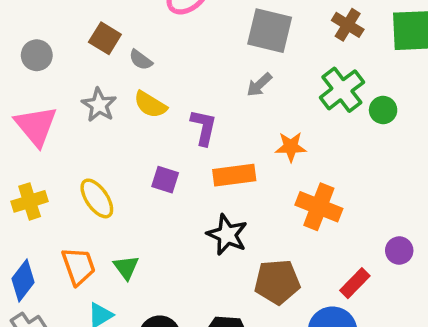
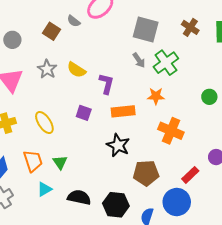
gray semicircle: (141, 60) -> (74, 21), moved
gray arrow: (259, 85) -> (139, 60), turned -84
green cross: (342, 90) -> (166, 63), moved
green circle: (383, 110) -> (209, 97), moved

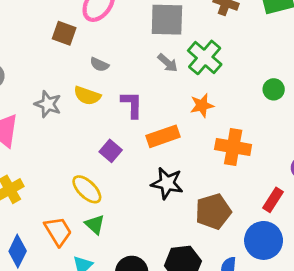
gray semicircle: (74, 21) -> (99, 64), moved
brown square: (52, 31) -> (64, 33), moved
purple square: (84, 113) -> (111, 151), turned 35
yellow ellipse: (44, 123) -> (87, 189), moved

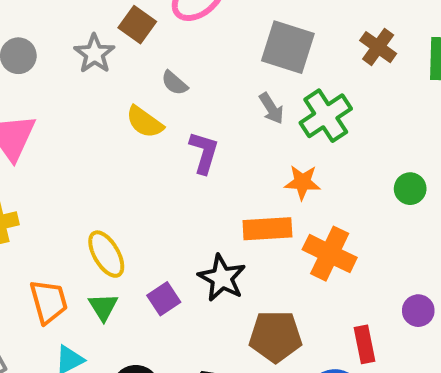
gray star: (48, 104) -> (94, 54), moved
orange rectangle: (163, 136) -> (267, 229), moved
purple square: (111, 151) -> (164, 299), moved
red rectangle: (273, 200) -> (365, 344), turned -60

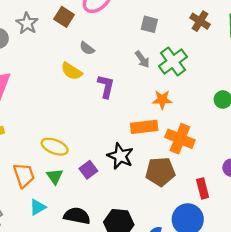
gray square: (288, 47) -> (149, 24), size x0.6
gray star: (94, 54) -> (27, 23), moved
yellow ellipse: (106, 254) -> (55, 147), turned -35
brown pentagon: (275, 336) -> (160, 172), moved

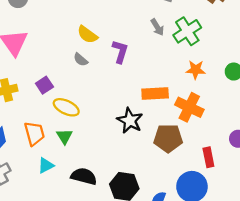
gray semicircle: (87, 48) -> (81, 60), moved
orange star: (162, 100) -> (196, 70), moved
purple square: (88, 170) -> (44, 85), moved

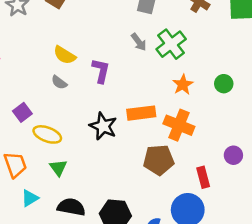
orange star: (196, 70) -> (183, 85), turned -30
black star: (130, 121) -> (103, 126), moved
green triangle: (64, 136) -> (58, 168), moved

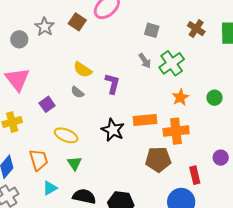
purple square: (22, 112) -> (47, 104), moved
orange cross: (179, 125) -> (176, 131), turned -30

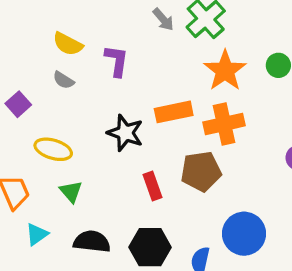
orange star: (180, 97) -> (225, 71), size x1.5
red rectangle: (195, 175) -> (152, 186), moved

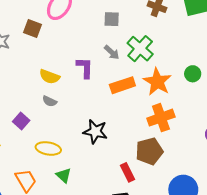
purple L-shape: (117, 61) -> (85, 68), moved
orange rectangle: (174, 112) -> (122, 85), moved
red rectangle: (152, 186) -> (127, 172), moved

